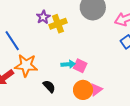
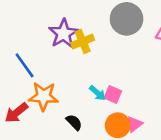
purple star: (43, 17) -> (63, 34), size x1.6
cyan arrow: (68, 64) -> (97, 93), turned 48

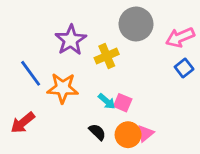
yellow cross: (83, 41) -> (107, 56), moved
orange star: (44, 96) -> (63, 88), moved
black semicircle: (74, 122) -> (97, 132), moved

